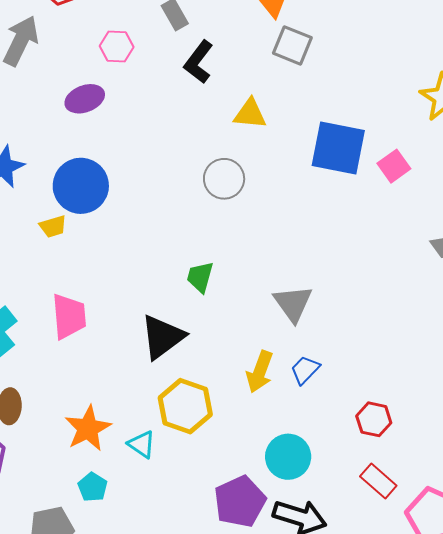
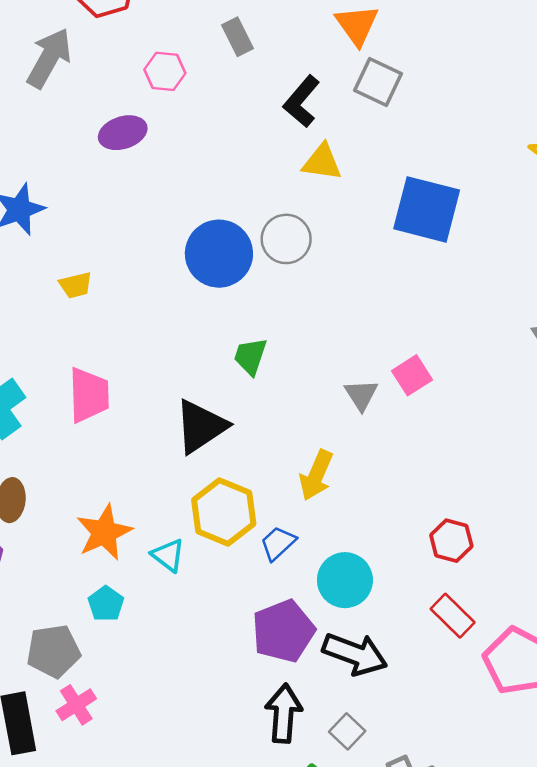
black L-shape: (199, 62) -> (302, 101), moved
pink square: (394, 166) -> (412, 375), moved
blue circle: (81, 186) -> (219, 254), moved
gray triangle: (293, 304) -> (361, 395), size x0.7
blue trapezoid: (305, 370) -> (278, 543), moved

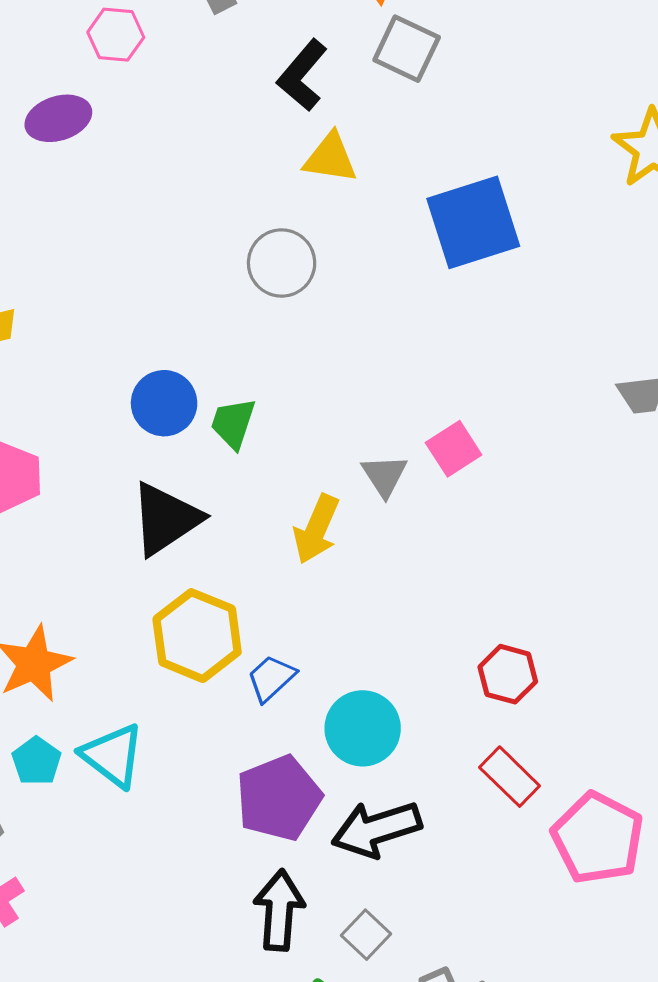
blue square: (427, 209) -> (473, 222), turned -32
blue circle: (219, 254) -> (164, 403), moved, size x0.7
yellow arrow: (316, 475) -> (316, 529), moved
cyan triangle: (168, 555) -> (113, 755), moved, size x1.4
black arrow: (355, 654) -> (376, 829), turned 142

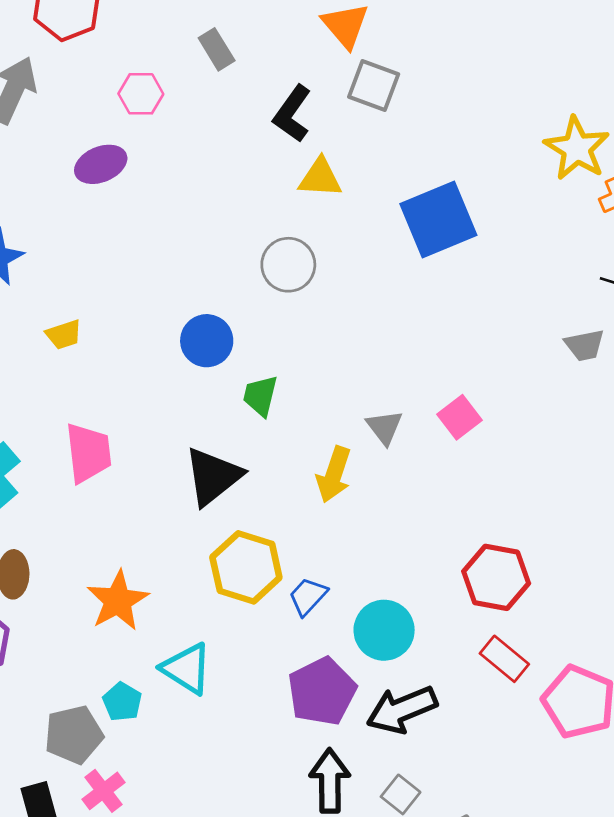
blue circle: (164, 403) -> (207, 341), moved
pink square: (454, 449) -> (459, 417), moved
red hexagon: (508, 674) -> (496, 577), size x1.4
cyan pentagon: (37, 761) -> (122, 702), moved

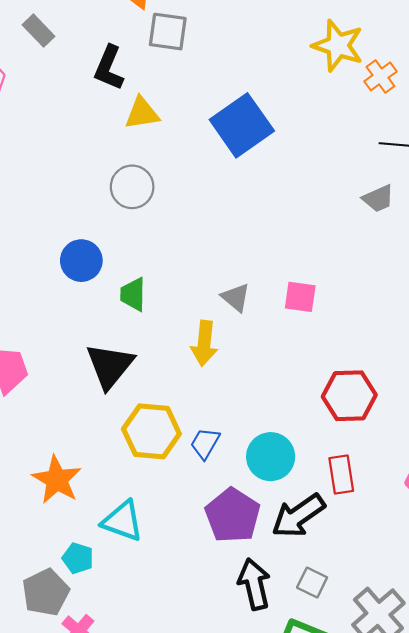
pink square: (459, 417) -> (300, 297), moved, turned -32
red rectangle: (504, 659) -> (341, 474), moved, turned 54

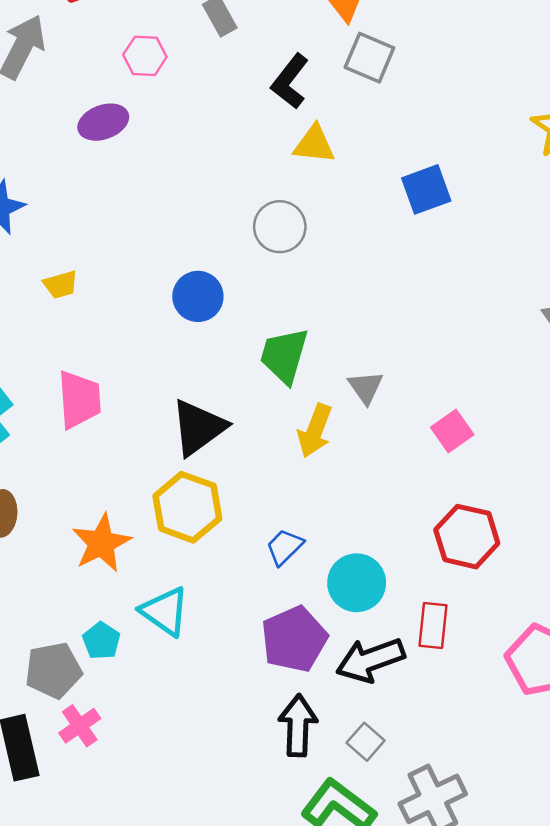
blue square: (242, 125) -> (426, 189), size x0.7
green trapezoid: (133, 294) -> (284, 356), moved, size x1.4
pink square: (300, 297) -> (452, 431), moved, turned 32
yellow hexagon: (151, 431) -> (187, 507), moved

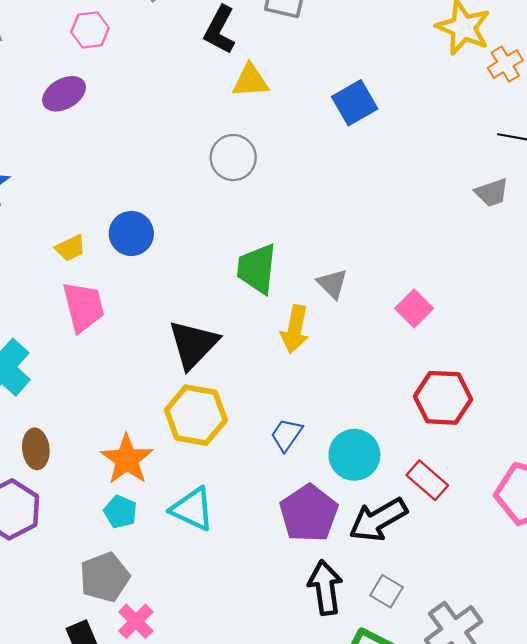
yellow trapezoid: (61, 285) -> (70, 248), moved
blue circle: (198, 296) -> (131, 233), moved
pink trapezoid: (79, 400) -> (83, 307), moved
red rectangle: (433, 625) -> (427, 480), turned -45
cyan pentagon: (101, 641) -> (120, 512), moved

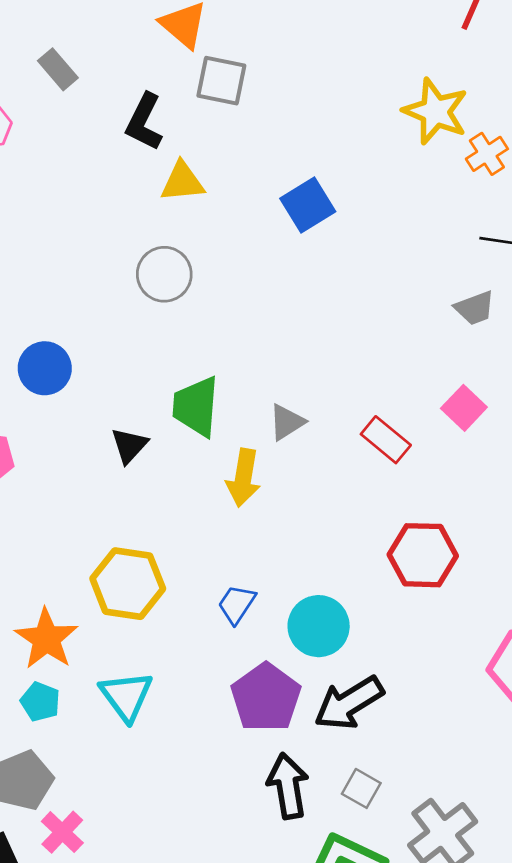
gray triangle: (332, 284) -> (287, 422), turned 44
pink square: (414, 308) -> (464, 408), moved
black triangle: (193, 344) -> (129, 445), moved, size x0.6
red rectangle: (427, 480) -> (386, 440), moved
cyan triangle: (192, 509) -> (126, 696), turned 30

